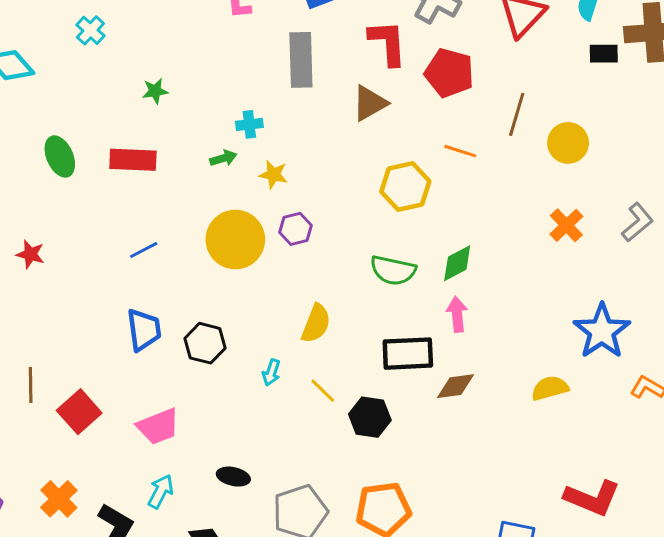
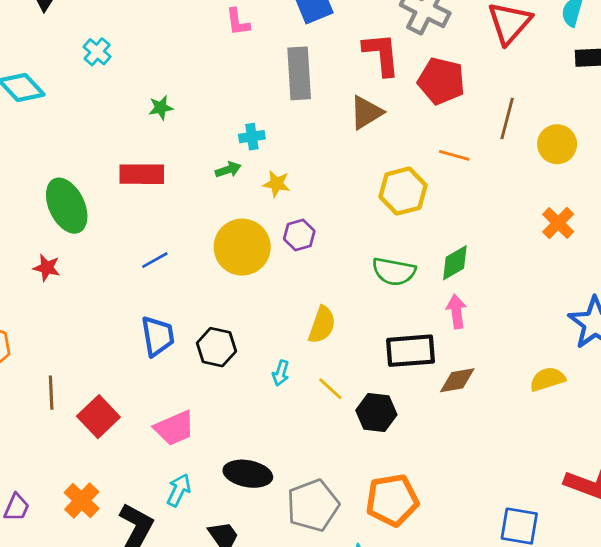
green ellipse: (60, 157) -> (67, 206), moved, size x1.4
black ellipse: (233, 477) -> (248, 474), size x1.5

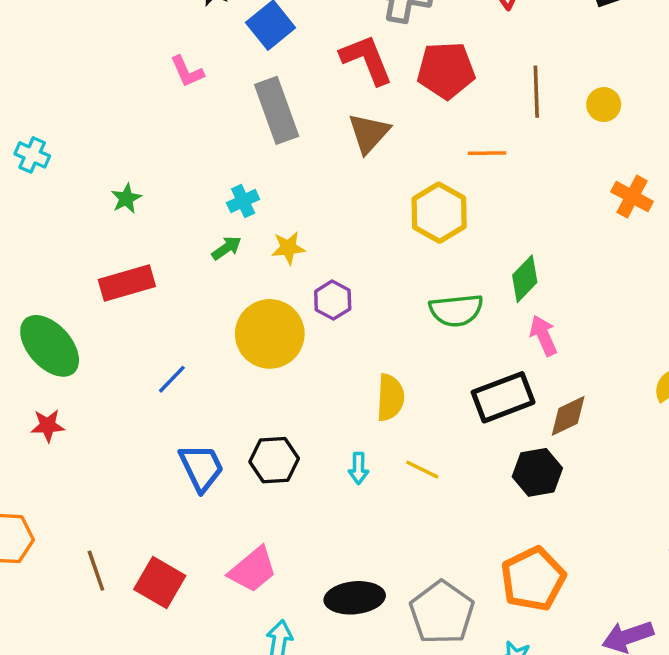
yellow circle: (557, 144) -> (604, 105), size x0.7
black hexagon: (376, 413) -> (537, 472), moved

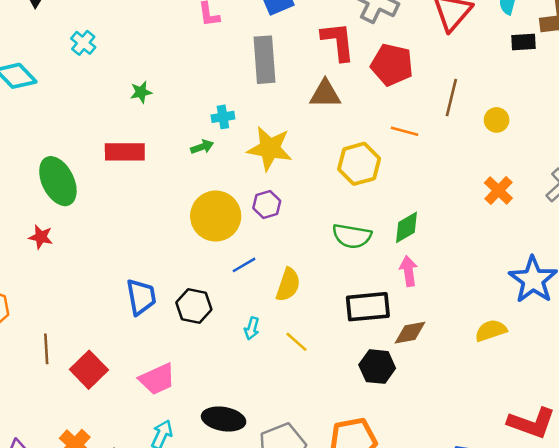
brown triangle: (369, 133) -> (325, 94), turned 32
yellow star: (288, 248) -> (270, 148), moved, size x1.8
blue line: (172, 379) -> (244, 265), moved

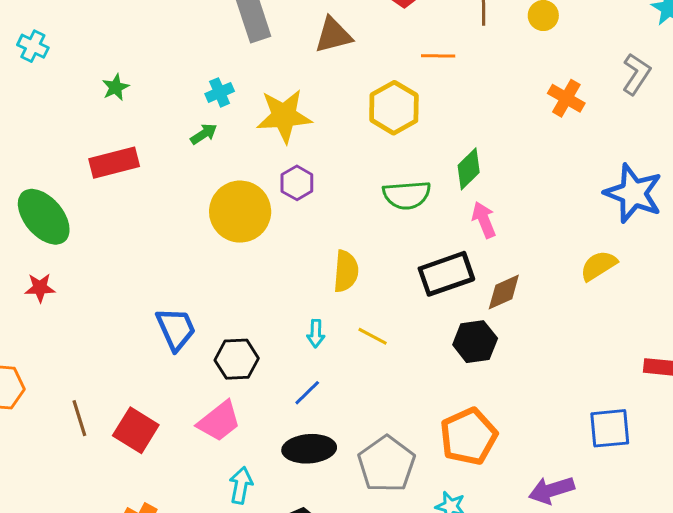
blue line: (244, 265) -> (307, 393), moved
black hexagon: (194, 306) -> (237, 359), moved

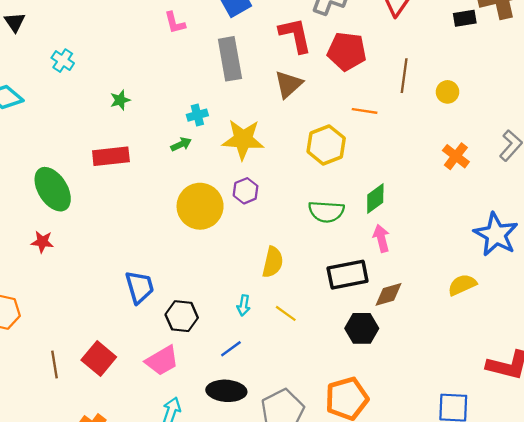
brown triangle: (333, 35) -> (288, 84), turned -36
brown line: (79, 418) -> (54, 365), moved

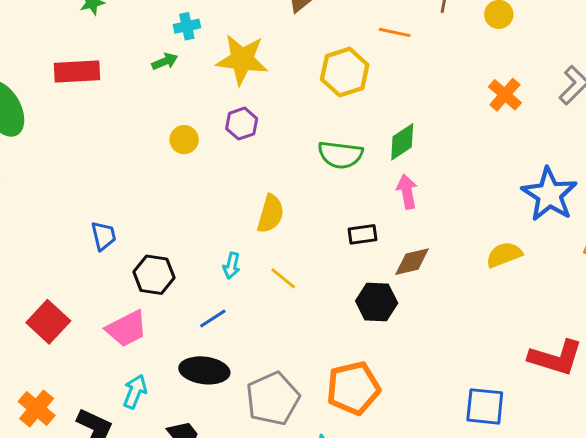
yellow circle: (200, 206) -> (184, 140), size x0.5
black rectangle: (348, 275) -> (363, 234), size x0.6
blue trapezoid: (140, 287) -> (104, 236), size x0.7

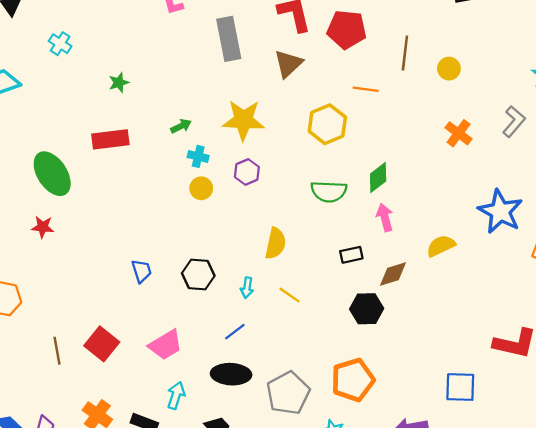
cyan cross: (187, 26) -> (198, 156), moved, turned 30
yellow semicircle: (504, 255) -> (441, 246), moved
black hexagon: (154, 275) -> (198, 275), moved

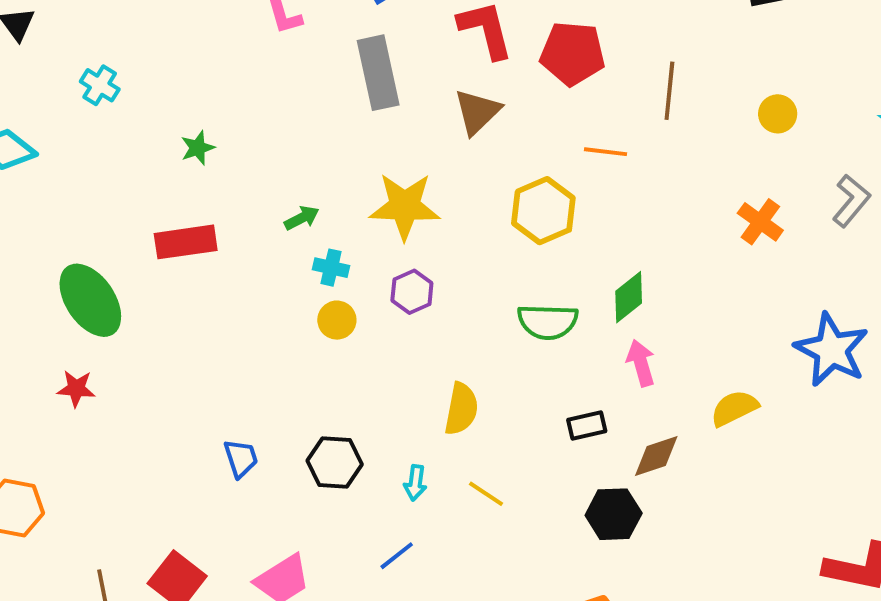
yellow circle: (449, 69) -> (778, 114), moved

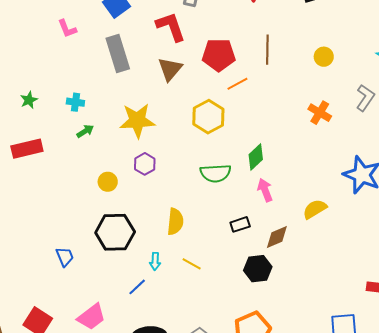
red pentagon: (572, 53) -> (219, 55), moved
orange line: (605, 152) -> (237, 84), turned -30
cyan cross: (331, 268) -> (75, 102), moved
black hexagon: (335, 463) -> (115, 232), moved, size x1.4
blue line: (397, 556) -> (137, 287), moved

